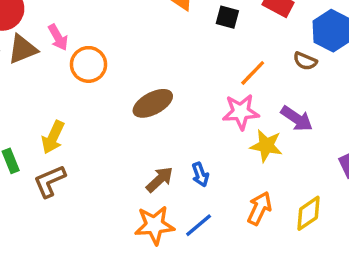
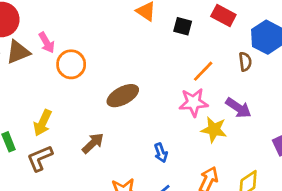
brown semicircle: (305, 61) -> (245, 62), turned -120
brown arrow: (160, 180) -> (93, 143), moved

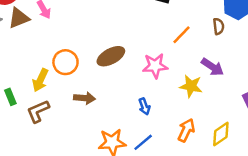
orange circle: (71, 64) -> (65, 62), moved
pink star: (194, 102) -> (155, 66), moved
brown arrow: (93, 143) -> (85, 98), turned 48

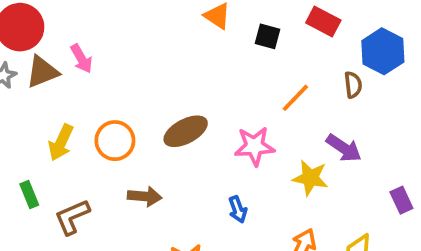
yellow arrow: (40, 80) -> (61, 142), moved

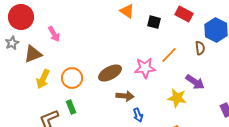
brown triangle: (42, 72) -> (33, 54), moved
pink star: (254, 146) -> (145, 68), moved
green rectangle: (29, 195) -> (71, 107), moved
brown arrow: (145, 196) -> (125, 96), moved

